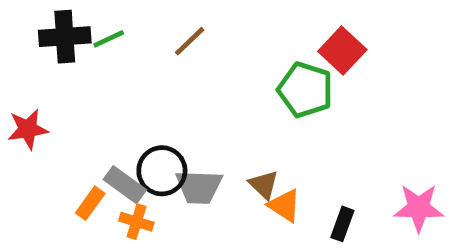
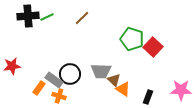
red square: (342, 50) -> (153, 47), moved
red star: (28, 129) -> (12, 66), moved
gray trapezoid: (199, 187) -> (101, 71), moved

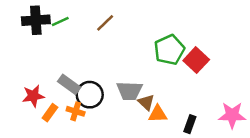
green pentagon: (132, 39) -> (169, 50), turned 30
red star: (12, 66) -> (33, 96), moved
gray rectangle: (54, 80) -> (69, 84), moved
orange triangle: (123, 89) -> (158, 114), turned -35
orange cross: (59, 96) -> (76, 111), moved

